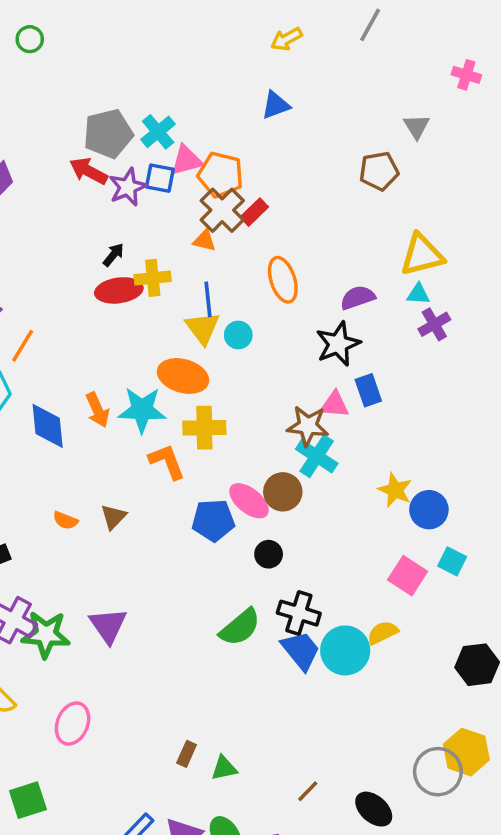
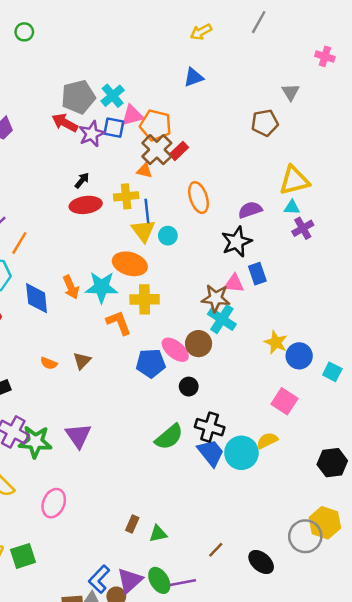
yellow cross: (153, 278) -> (126, 196), moved
cyan square: (452, 561) -> (332, 372), moved

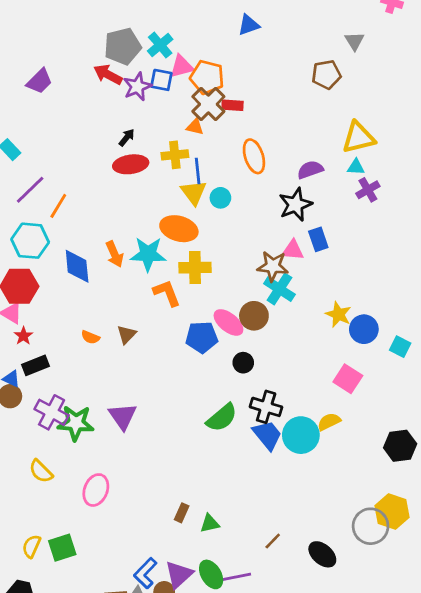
red rectangle: (179, 151) -> (233, 105), turned 48

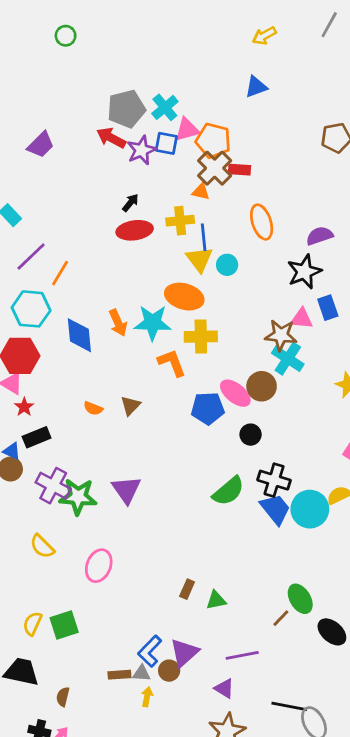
green ellipse: (211, 574) -> (300, 599), moved

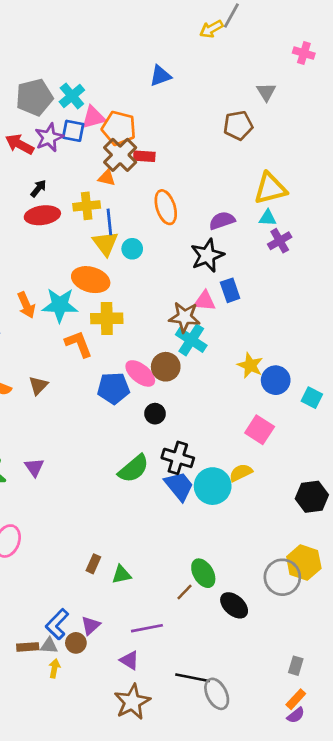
yellow arrow: (264, 36) -> (211, 29), moved
red arrow: (111, 138) -> (20, 144), moved
purple triangle: (126, 490) -> (34, 467), size x0.7
purple triangle: (184, 653) -> (91, 625), size x0.7

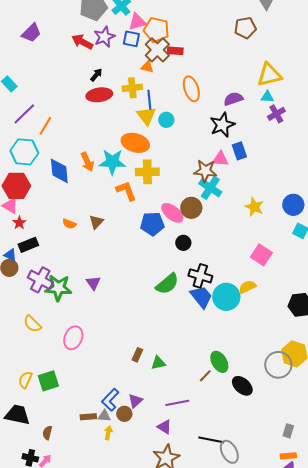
blue square: (73, 131) -> (131, 39), moved
blue circle: (276, 380) -> (293, 205), moved
orange rectangle: (296, 699) -> (288, 456), turned 42

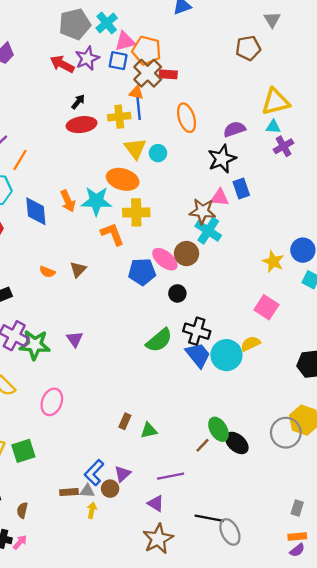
blue line: (149, 100) -> (139, 109), moved
yellow star: (254, 207) -> (273, 262), moved
black ellipse: (242, 386) -> (237, 443), moved

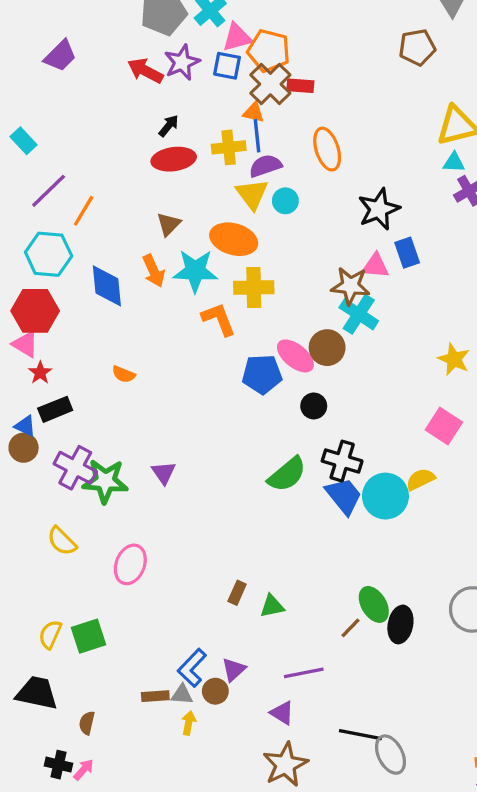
purple semicircle: (234, 129) -> (265, 166), moved
brown triangle: (78, 269) -> (169, 224), moved
black ellipse: (237, 443) -> (400, 624), turned 60

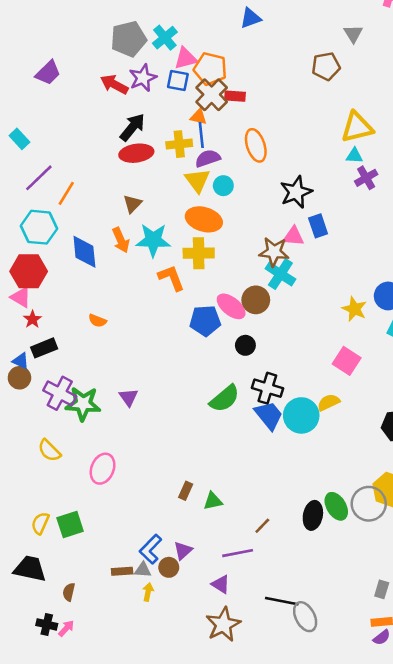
black arrow: (169, 126) -> (132, 127), size x1.6
orange ellipse: (234, 239) -> (204, 219), moved
green ellipse: (374, 604) -> (336, 506), moved
brown line: (350, 628) -> (262, 526), moved

